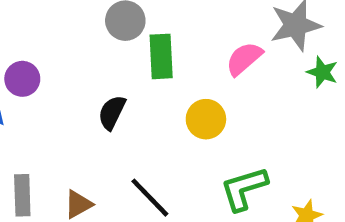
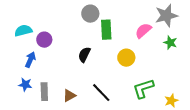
green star: (322, 72) -> (170, 43), moved

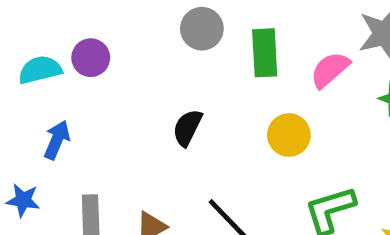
green rectangle: (106, 30) -> (265, 53), moved
purple circle: (44, 40) -> (91, 58), moved
blue star: (25, 85) -> (23, 200), moved

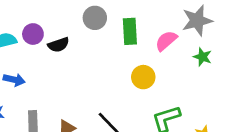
black semicircle: (187, 128) -> (59, 45), moved, turned -135
blue arrow: (57, 140) -> (14, 80), turned 80

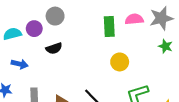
gray circle: (95, 18) -> (55, 16), moved
pink semicircle: (166, 41) -> (134, 19), moved, turned 36
black semicircle: (59, 45) -> (54, 48), moved

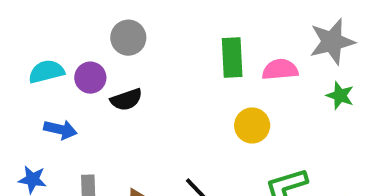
pink semicircle: (134, 19) -> (280, 70), moved
purple circle: (34, 29) -> (90, 78), moved

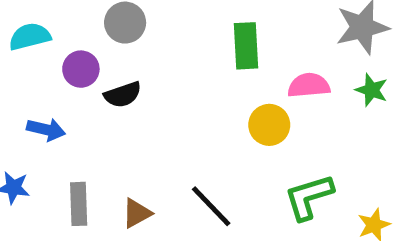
pink semicircle: (280, 70) -> (309, 85), moved
cyan semicircle: (46, 72) -> (30, 37), moved

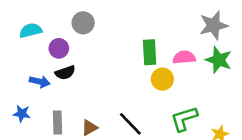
green rectangle: (246, 46) -> (150, 52), moved
green star: (372, 90) -> (219, 60), size x1.5
black semicircle: (123, 95) -> (65, 73), moved

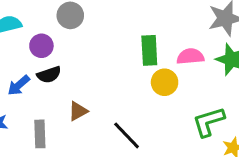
blue arrow: (40, 82) -> (19, 85), turned 126
green L-shape: (184, 119) -> (209, 122), moved
brown triangle: (89, 128) -> (78, 111), moved

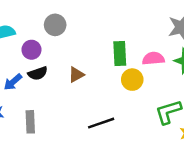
brown triangle: (78, 111) -> (76, 75), moved
black line: (127, 135) -> (101, 123), turned -65

